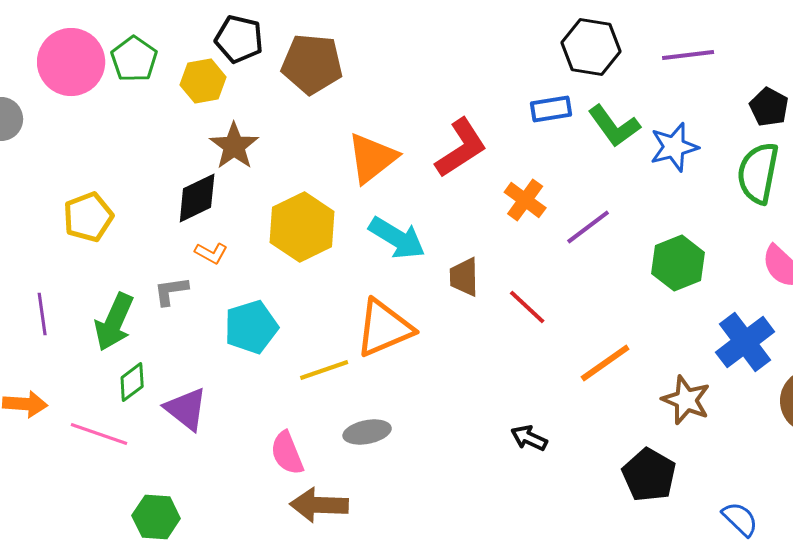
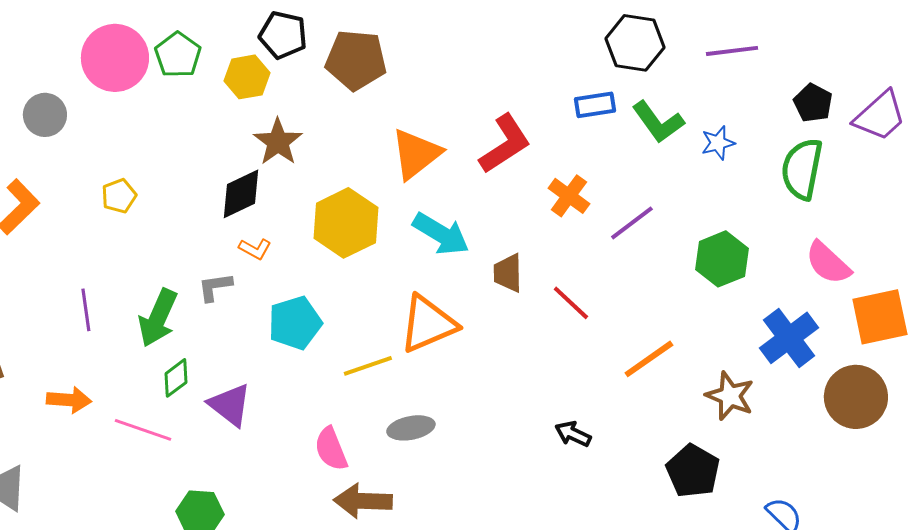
blue star: (674, 147) -> (718, 143), size x0.7
yellow pentagon: (88, 217) -> (119, 196), moved, size x0.7

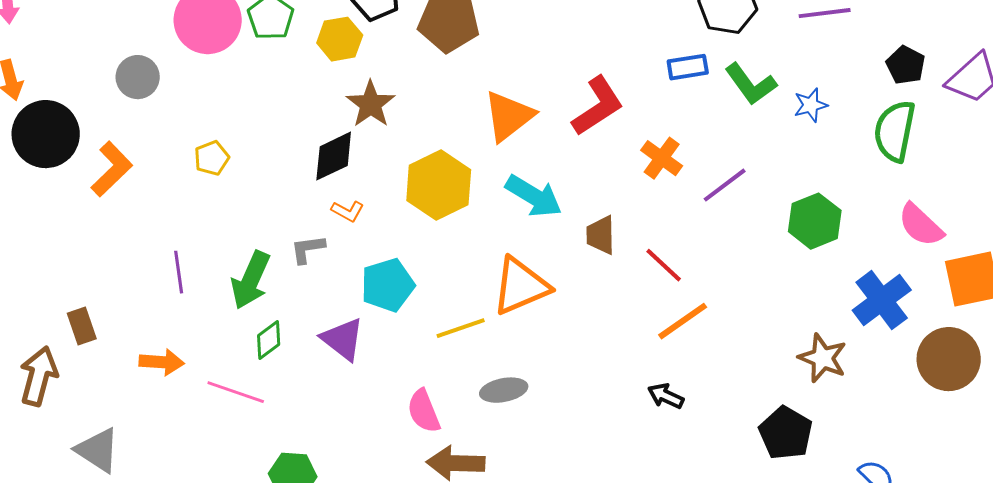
orange line: (649, 359) -> (683, 321), moved
purple triangle: (230, 405) -> (343, 339), moved

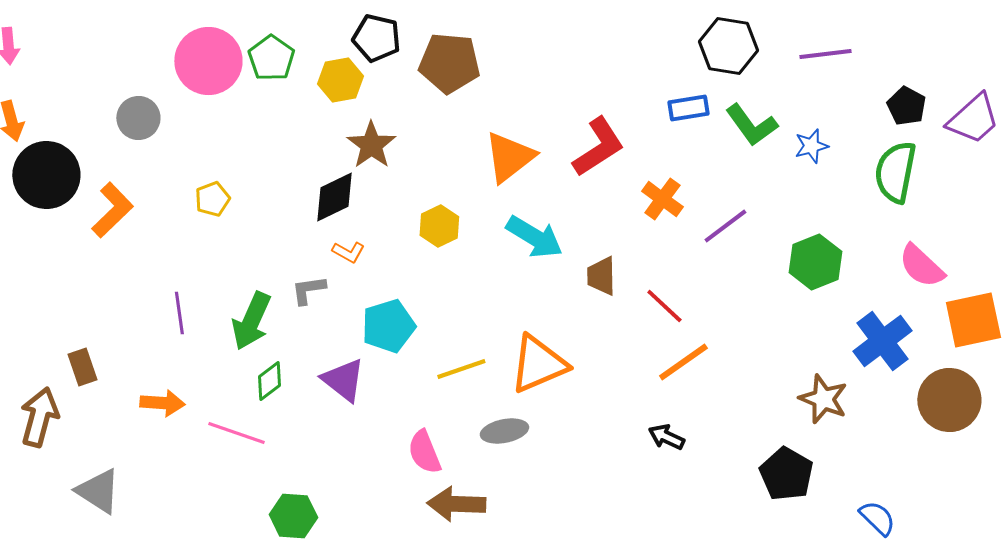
yellow hexagon: (439, 185) -> (439, 226), size x0.6
orange triangle: (521, 286) -> (538, 364), moved

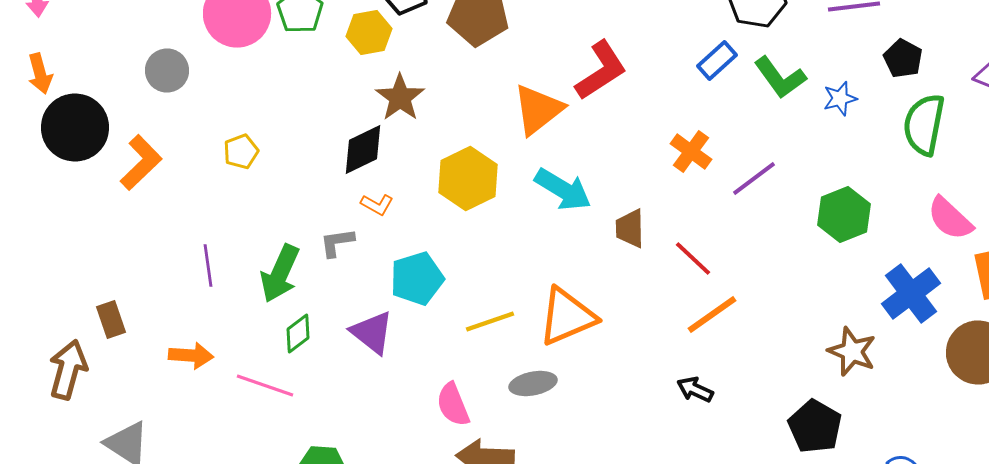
black pentagon: (906, 106) -> (903, 58), moved
blue rectangle: (688, 108) -> (717, 60), turned -33
red L-shape: (598, 147) -> (601, 70), moved
yellow hexagon: (439, 226) -> (468, 178), size x1.5

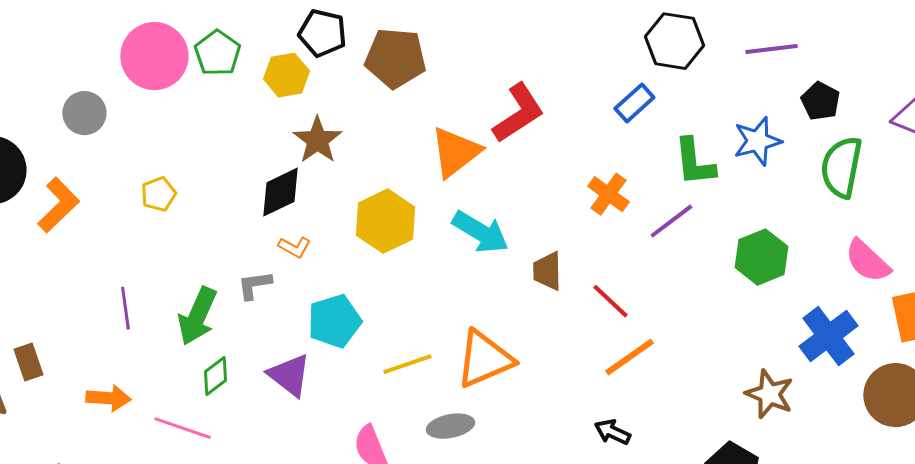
green L-shape: (780, 78) -> (694, 162), moved, turned 30
blue star: (840, 98) -> (757, 141), size x1.4

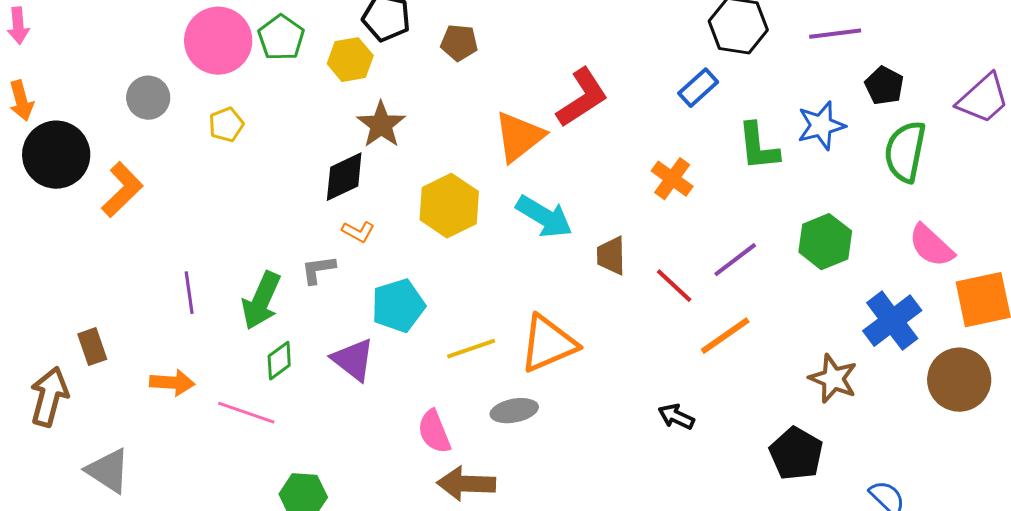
brown pentagon: (395, 58) -> (459, 43), size x0.6
yellow pentagon: (158, 194) -> (226, 125), moved
purple line: (671, 221) -> (735, 260), moved
orange line: (629, 357) -> (725, 336), moved

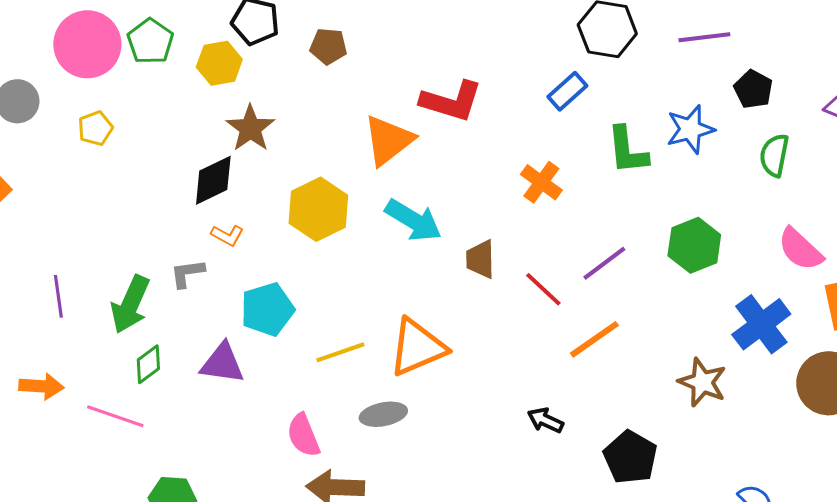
red L-shape: (582, 98) -> (451, 101), turned 50
green semicircle: (905, 152) -> (774, 155), size x0.7
purple triangle: (353, 360) -> (222, 363), turned -30
black pentagon: (796, 454) -> (630, 457), moved

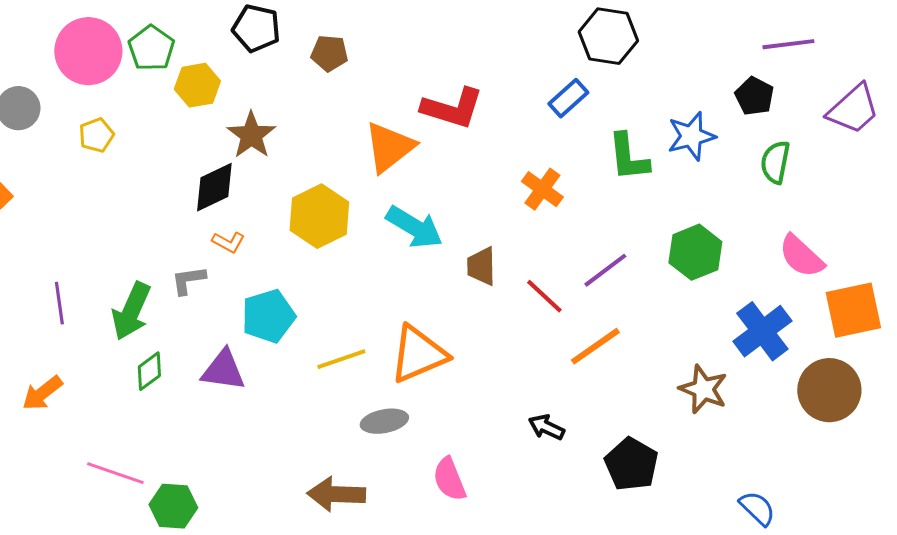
purple line: (704, 37) -> (788, 44), moved
yellow hexagon: (219, 63) -> (197, 85), moved
orange arrow: (41, 386) -> (42, 393), turned 138
pink line: (115, 416) -> (115, 473), moved
pink semicircle: (303, 435) -> (449, 479), moved

